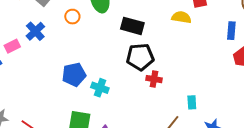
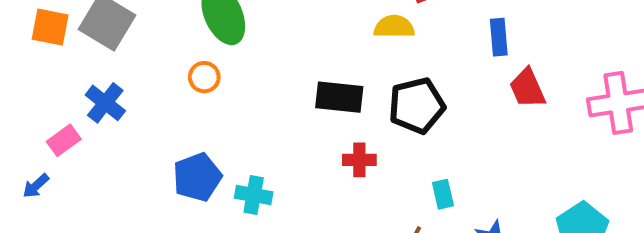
orange circle: (72, 17) -> (204, 77), moved
black rectangle: (132, 26) -> (339, 97), moved
black pentagon: (140, 57) -> (417, 106), moved

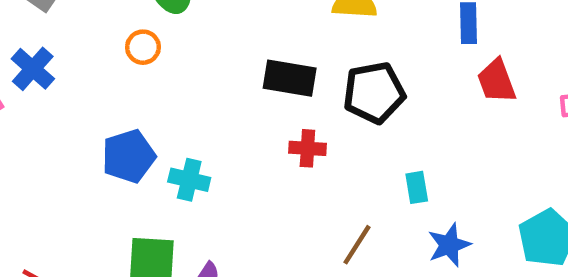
cyan rectangle: (443, 194) -> (417, 187), moved

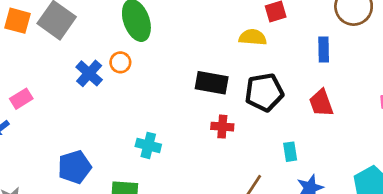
blue cross: (33, 69) -> (89, 73), moved
red trapezoid: (496, 81) -> (321, 103), moved
blue pentagon: (129, 156) -> (75, 167), moved

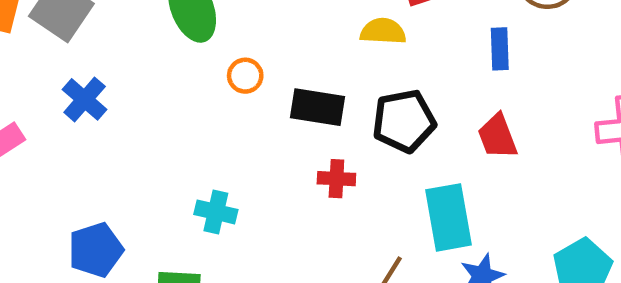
orange circle: (120, 62) -> (245, 76), moved
blue cross: (89, 73) -> (85, 99), moved
cyan rectangle: (290, 152) -> (449, 217), size x2.0

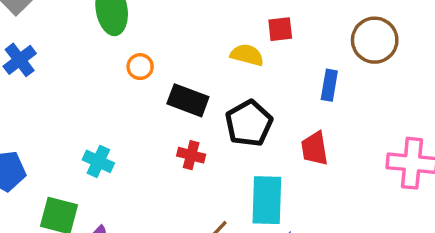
black pentagon: (404, 121) -> (249, 123), turned -30

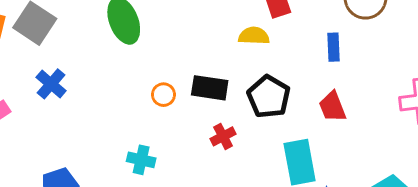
orange circle: (140, 67) -> (163, 95), moved
red cross: (191, 155) -> (223, 136), turned -30

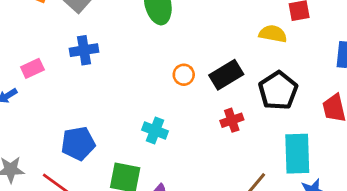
blue cross: (51, 84) -> (84, 50), turned 32
black rectangle: (210, 88) -> (226, 75), turned -48

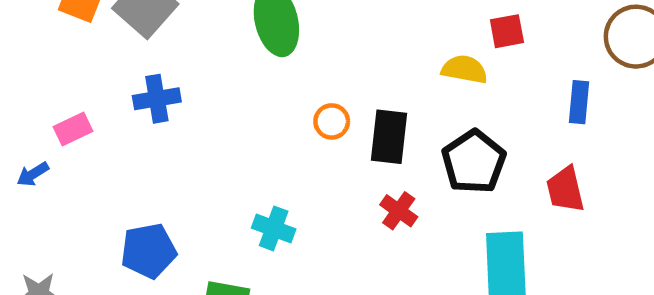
orange circle: (184, 75) -> (332, 121), moved
black rectangle: (226, 75) -> (389, 137), turned -52
red cross: (232, 120) -> (399, 211), turned -35

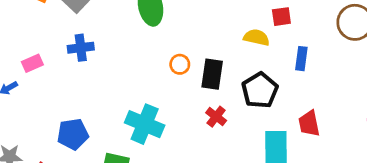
blue rectangle: (579, 102) -> (301, 59), moved
red trapezoid: (565, 189) -> (309, 124), moved
cyan cross: (274, 228) -> (145, 124), size x1.6

